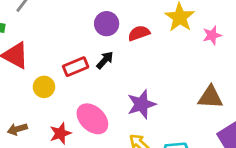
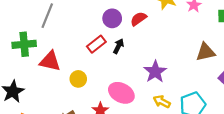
red rectangle: (76, 67) -> (96, 44), moved

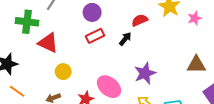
purple circle: (112, 18) -> (92, 12), moved
black arrow: (118, 46) -> (125, 39), moved
yellow circle: (78, 79) -> (63, 72), moved

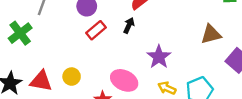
green cross: (27, 22) -> (20, 33), turned -30
red triangle: (48, 43) -> (41, 81), moved

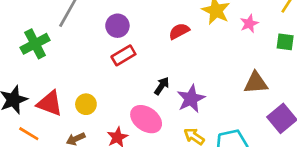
black arrow: (129, 25) -> (162, 86), moved

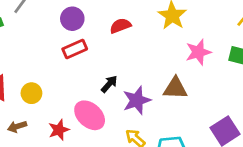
pink star: (249, 24) -> (198, 52), moved, size x1.4
red semicircle: (179, 31) -> (120, 26), moved
brown triangle: (256, 83) -> (175, 88), moved

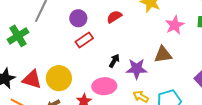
yellow circle: (31, 93) -> (59, 78), size x1.6
purple star: (137, 100) -> (137, 69), turned 30
pink ellipse: (90, 115) -> (104, 86), turned -35

